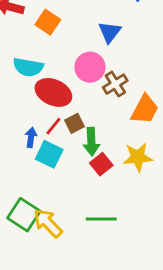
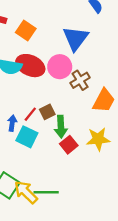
blue triangle: (110, 32) -> (76, 38), size x1.4
red ellipse: (53, 92) -> (30, 66), moved
green line: (101, 219) -> (46, 192), moved

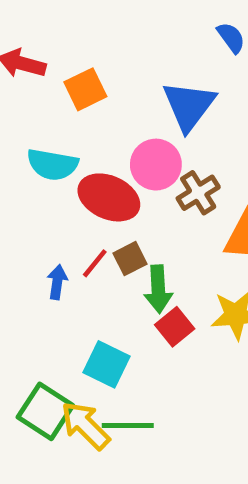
orange square: (26, 31) -> (85, 89), turned 30
red ellipse: (30, 66) -> (109, 197), moved
cyan square: (27, 137) -> (107, 364), moved

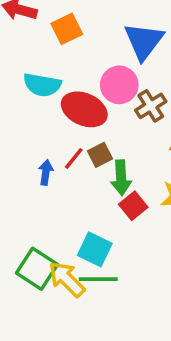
cyan square: (107, 364) -> (95, 249), moved

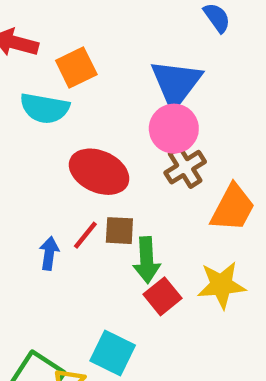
cyan semicircle: (42, 85) -> (45, 108), moved
pink circle: (119, 85) -> (174, 129), moved
brown square: (100, 155) -> (119, 231), turned 30

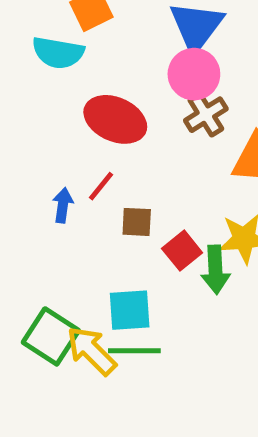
brown square: (119, 231) -> (137, 222), moved
green arrow: (147, 260) -> (215, 270), moved
cyan square: (113, 353) -> (130, 310), turned -30

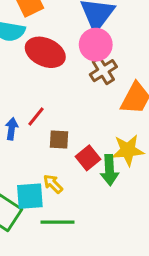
red ellipse: (115, 119) -> (45, 52), moved
cyan square: (130, 310) -> (30, 196), moved
yellow arrow: (91, 351) -> (53, 184), moved, size x0.6

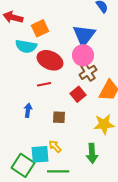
red line: (36, 117) -> (44, 84), moved, turned 40
red square: (88, 158) -> (78, 94), moved
green arrow: (109, 170) -> (92, 153), moved

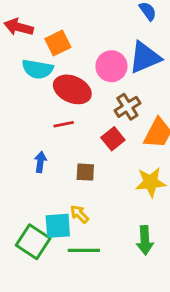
blue triangle: (84, 35) -> (145, 58), moved, turned 30
pink circle: (83, 55) -> (111, 66), moved
green arrow: (92, 153) -> (145, 240), moved

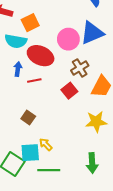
blue arrow: (40, 162) -> (18, 69), moved
brown square: (85, 172) -> (28, 118), moved, turned 32

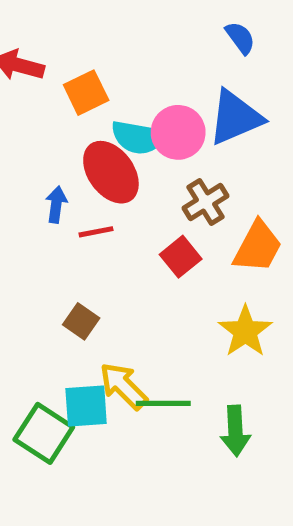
cyan semicircle: (16, 41) -> (138, 137), moved
red ellipse: (41, 56) -> (111, 172), turned 30
yellow star: (96, 122) -> (245, 331), turned -30
yellow arrow: (46, 144) -> (123, 386), size x1.5
green line: (49, 170) -> (163, 403), moved

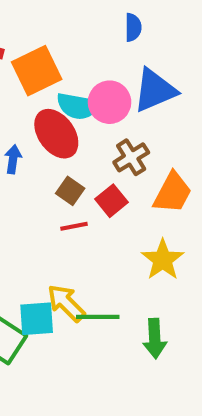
blue semicircle: (240, 38) -> (133, 27), moved, turned 36
orange square: (86, 93) -> (37, 71), size x1.4
red line: (96, 232) -> (74, 226), moved
brown square: (81, 321) -> (70, 191), moved

